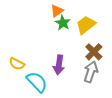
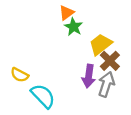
yellow trapezoid: (86, 25) -> (100, 44), moved
purple arrow: (59, 65) -> (89, 76), moved

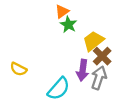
cyan semicircle: (43, 96) -> (59, 89), moved, turned 85

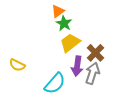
yellow trapezoid: (93, 41) -> (70, 43), moved

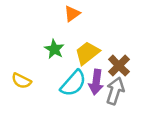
green star: (64, 23) -> (54, 49), moved
cyan semicircle: (55, 83) -> (73, 83), moved

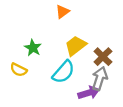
green star: (54, 49) -> (33, 48), moved
purple arrow: (96, 82) -> (89, 93), moved, turned -115

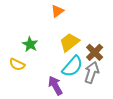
cyan semicircle: (64, 72) -> (72, 66), moved
purple arrow: (89, 93) -> (55, 86), moved, turned -102

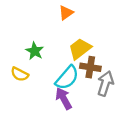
brown cross: (95, 52) -> (90, 67), moved, turned -36
cyan semicircle: (72, 66) -> (67, 78), moved

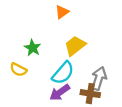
brown cross: (90, 67) -> (90, 94), moved
purple arrow: (64, 99) -> (60, 92), turned -96

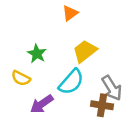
gray arrow: (99, 78) -> (112, 88), turned 130
purple arrow: (60, 92) -> (42, 104), moved

